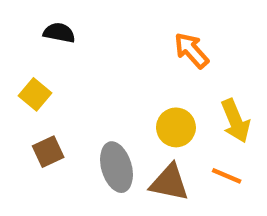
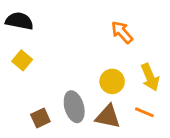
black semicircle: (59, 33) -> (19, 21), moved, size x1.4
brown square: (48, 152) -> (40, 118), moved

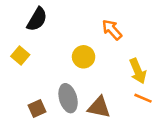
black semicircle: (19, 21) -> (37, 19), moved, turned 110
yellow circle: (112, 81) -> (84, 57), moved
orange line: (144, 112) -> (143, 98), moved

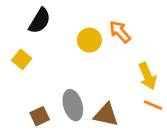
yellow circle: (84, 57) -> (89, 40), moved

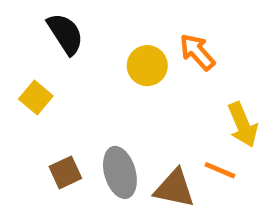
black semicircle: (40, 21) -> (65, 34), turned -64
orange line: (153, 105) -> (220, 170), moved
brown square: (40, 116) -> (65, 172), moved

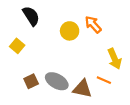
gray ellipse: (120, 172) -> (57, 81), turned -45

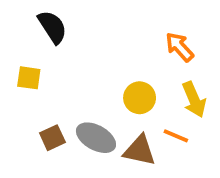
orange arrow: (93, 24) -> (180, 47), moved
yellow circle: (70, 31) -> (140, 98), moved
yellow square: (17, 46) -> (29, 78), turned -32

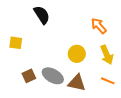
black semicircle: (52, 27) -> (42, 15), moved
orange line: (176, 136) -> (108, 81), moved

